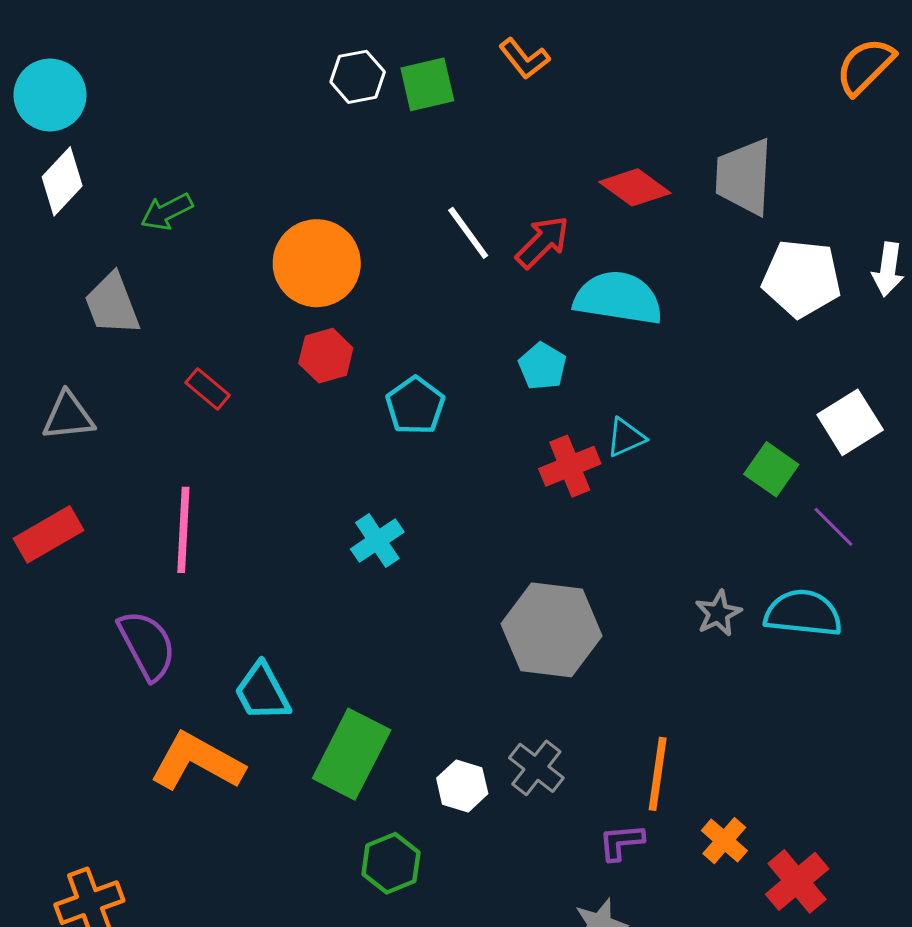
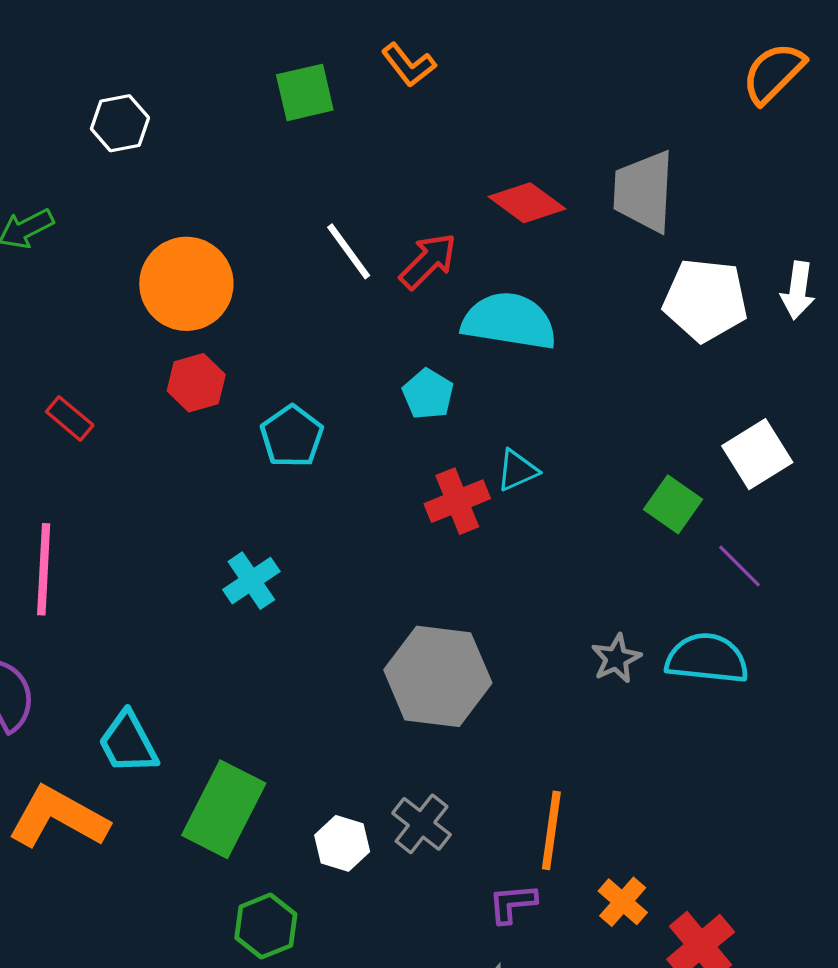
white hexagon: (358, 77) -> (120, 123), moved

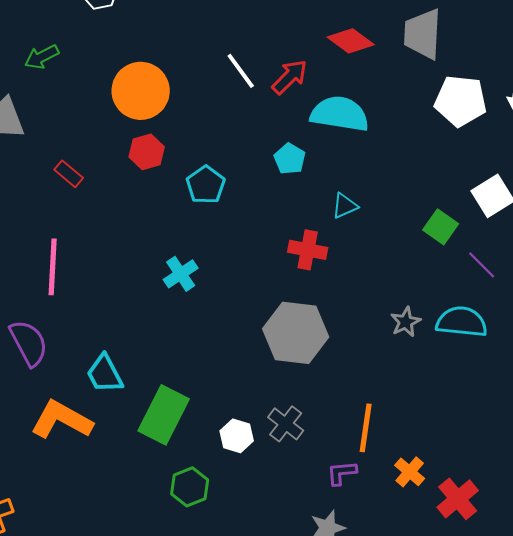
red cross: (457, 501) -> (308, 250), moved, turned 33

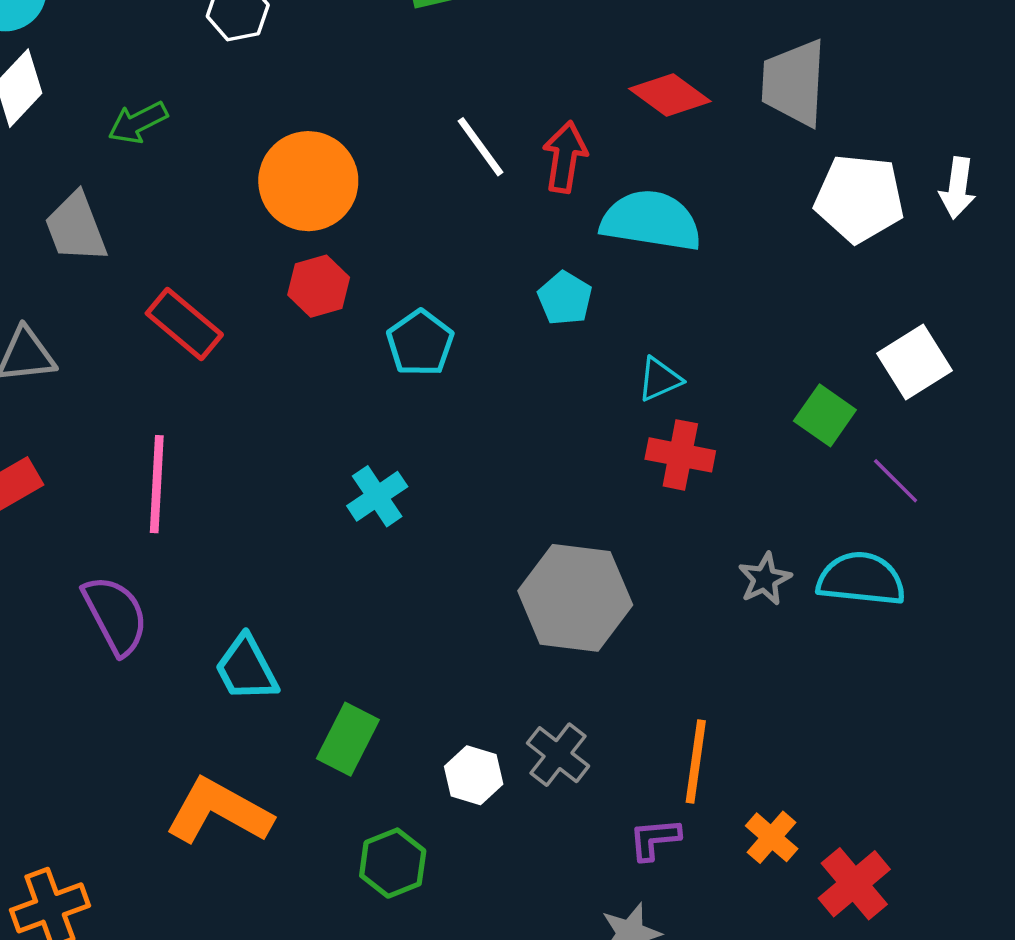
red arrow: (290, 77) -> (565, 157), turned -36
red rectangle: (69, 174) -> (184, 324), size x1.5
red cross: (308, 250) -> (680, 455), moved
green rectangle: (164, 415) -> (348, 739), size x0.7
orange L-shape: (62, 420) -> (219, 811), moved

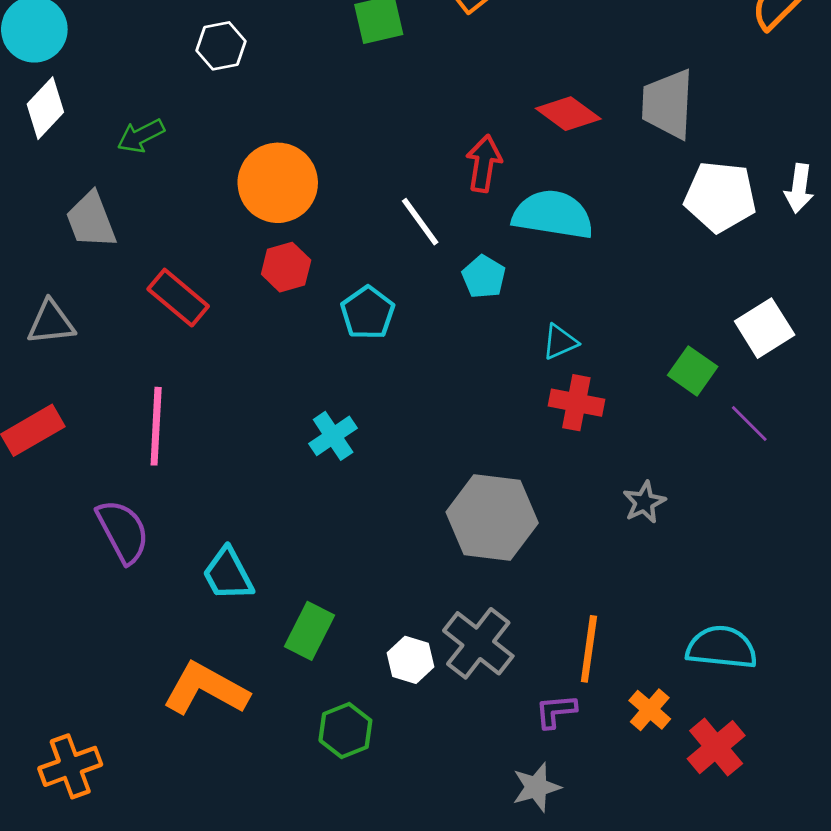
white line: (481, 147) -> (420, 222), moved
cyan semicircle: (861, 579) -> (722, 647), moved
gray cross: (558, 755) -> (478, 643), size x1.4

